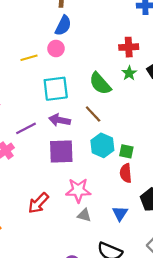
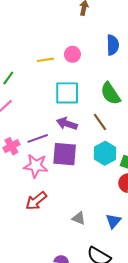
blue semicircle: (63, 26) -> (113, 45), moved, turned -36
purple line: (26, 128) -> (38, 138), moved
pink star: (78, 190) -> (36, 166), moved

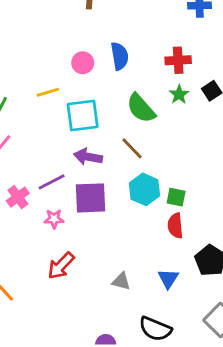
blue semicircle: (113, 45) -> (120, 56), moved
yellow line: (45, 60) -> (48, 92), moved
pink star: (36, 166) -> (54, 219), size x0.6

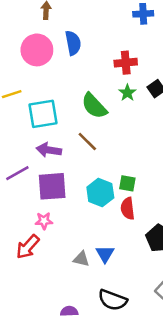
blue semicircle: (120, 56) -> (73, 43), moved
pink circle: (83, 63) -> (37, 50), moved, size x1.6
cyan hexagon: (144, 189) -> (100, 192), moved
pink star: (54, 219) -> (44, 221), moved
blue triangle: (168, 279) -> (105, 254), moved

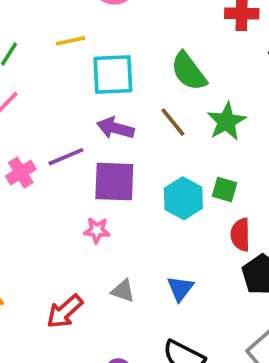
green star: (127, 93) -> (226, 121), moved, size x1.5
red semicircle: (128, 209) -> (240, 235), moved
red arrow: (28, 247) -> (65, 311), moved
gray triangle: (81, 259) -> (123, 291), moved

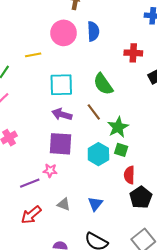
yellow line: (71, 41) -> (33, 55), moved
green star: (226, 121) -> (118, 127), moved
purple line: (66, 157) -> (30, 183), moved

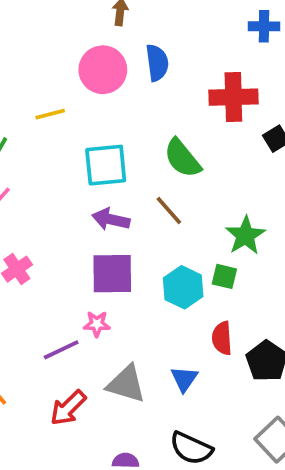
red cross: (133, 53) -> (233, 97), size x1.4
green star: (118, 127) -> (245, 236), moved
red semicircle: (129, 175) -> (222, 338), moved
gray triangle: (64, 204) -> (126, 384), size x1.6

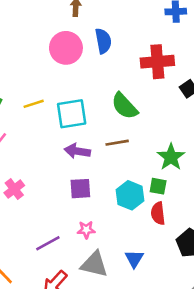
yellow line: (50, 114) -> (34, 104), moved
brown line: (169, 211) -> (117, 143), turned -55
purple square: (112, 274) -> (80, 189), size x0.7
pink star: (97, 324) -> (86, 230), moved
red semicircle: (222, 338) -> (158, 213), moved

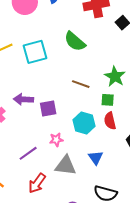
brown line: (117, 143) -> (81, 84), moved, turned 36
purple arrow: (77, 151) -> (23, 99), moved
cyan hexagon: (130, 195) -> (84, 123), moved

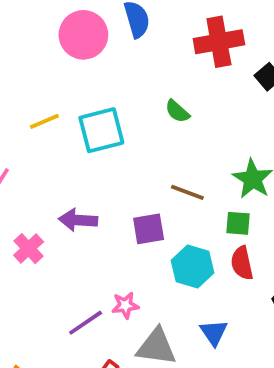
green semicircle: (75, 41) -> (177, 111), size x0.6
purple square: (48, 109) -> (149, 229), moved
pink star: (56, 140) -> (125, 305), moved

